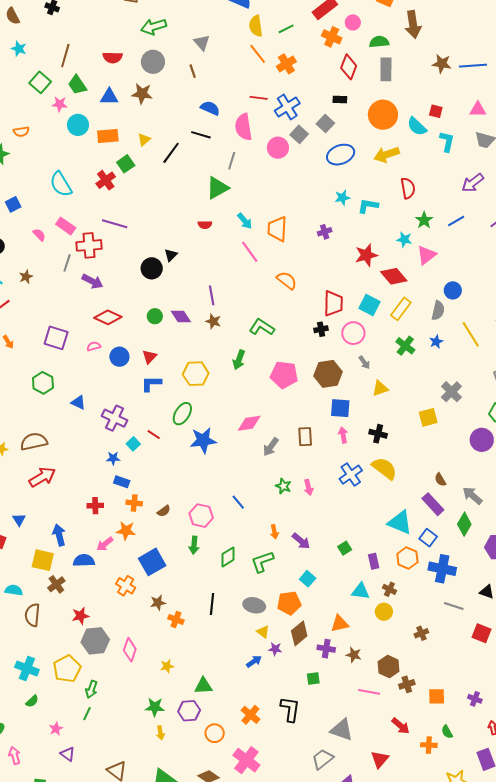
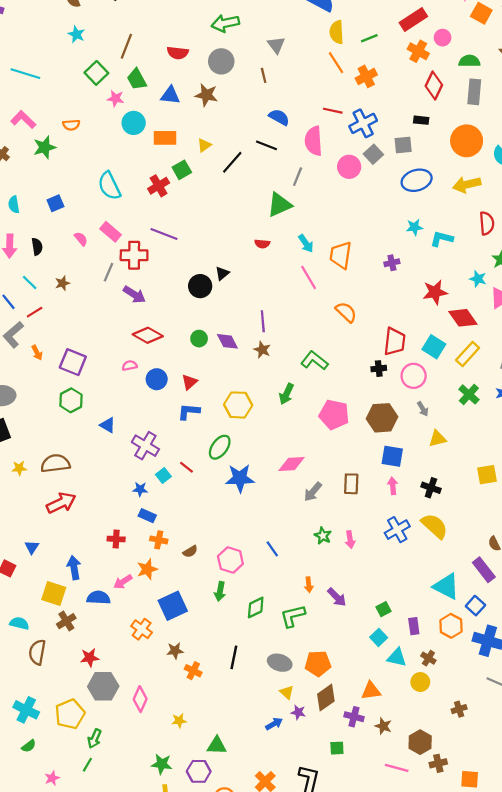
gray square: (325, 124) -> (403, 145), turned 36
purple square: (56, 338) -> (73, 362), moved
orange star: (126, 531) -> (147, 569), turned -30
cyan square: (308, 579) -> (379, 637), moved

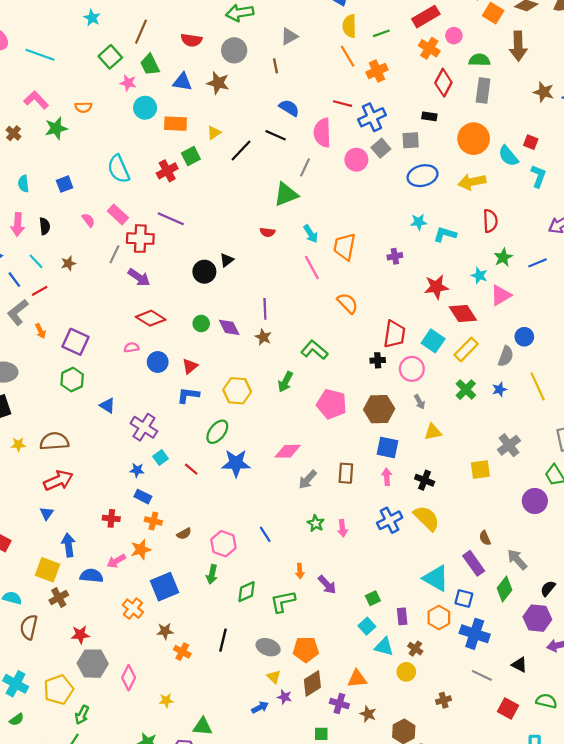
gray triangle: (276, 45) -> (289, 36), turned 36
red line: (187, 467) -> (191, 469), moved
blue triangle: (32, 547) -> (47, 513), moved
blue square: (475, 606) -> (464, 598), turned -30

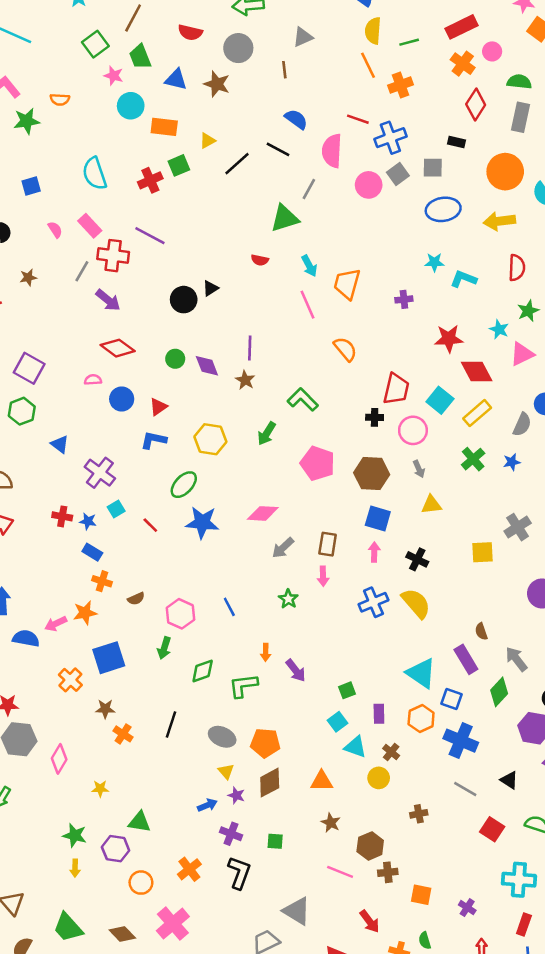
red cross: (111, 518) -> (62, 516), moved
pink arrow: (343, 528) -> (323, 576), moved
purple cross: (339, 704) -> (231, 834), moved

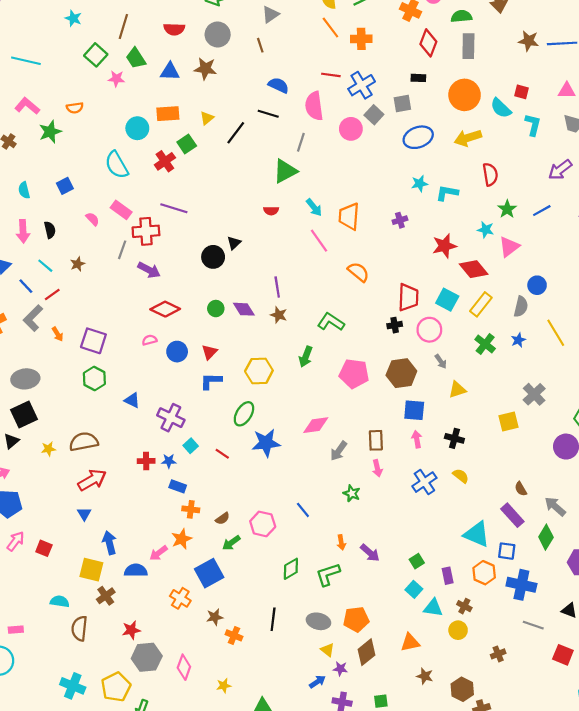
orange cross: (400, 85) -> (361, 39), turned 30
cyan circle: (131, 106) -> (137, 128), moved
yellow semicircle: (416, 603) -> (461, 476), size x0.6
green arrow: (164, 648) -> (231, 543), moved, turned 48

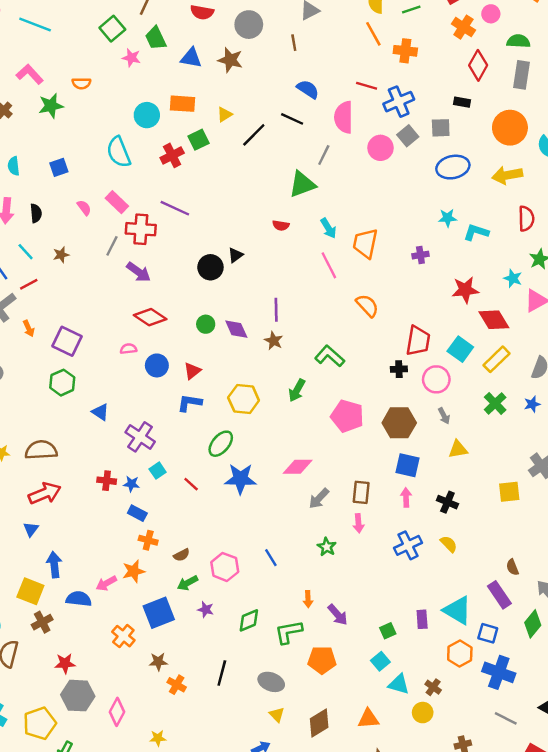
purple rectangle: (448, 576) -> (422, 619), moved
orange pentagon: (356, 619) -> (322, 660), moved
purple star: (340, 669) -> (206, 610), moved

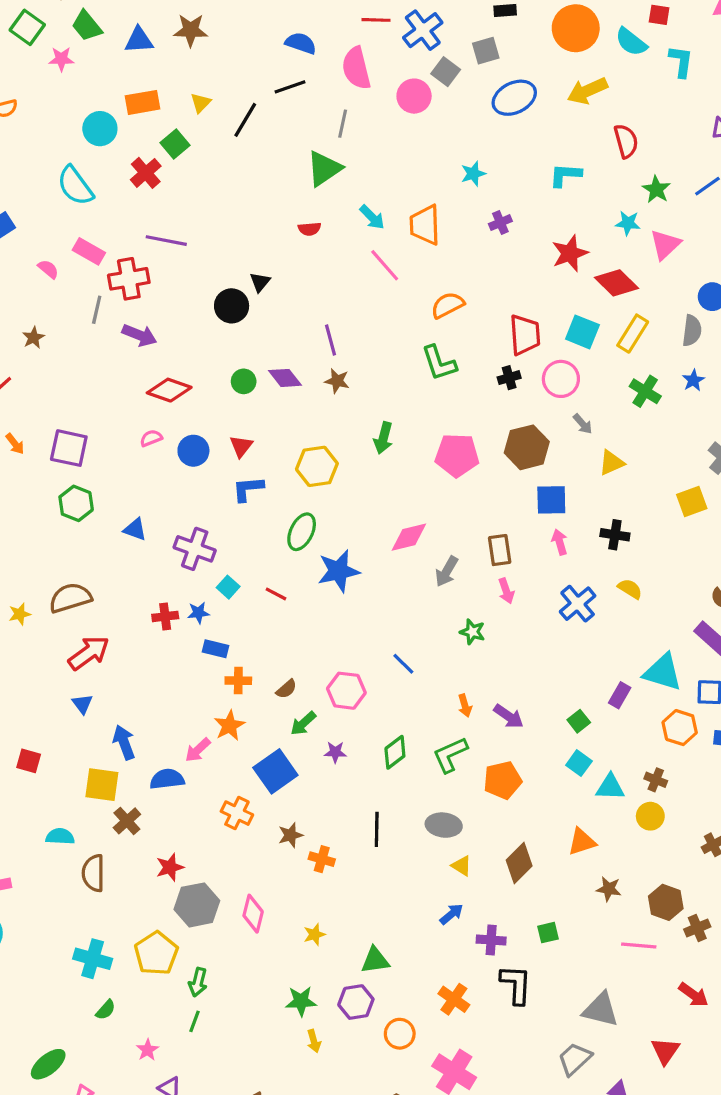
black line: (292, 119) -> (290, 87), turned -30
cyan star: (447, 218) -> (473, 174), moved
orange semicircle: (367, 306) -> (448, 305), turned -60
green L-shape: (330, 356) -> (439, 363), moved, turned -136
purple rectangle: (422, 619) -> (620, 695), turned 48

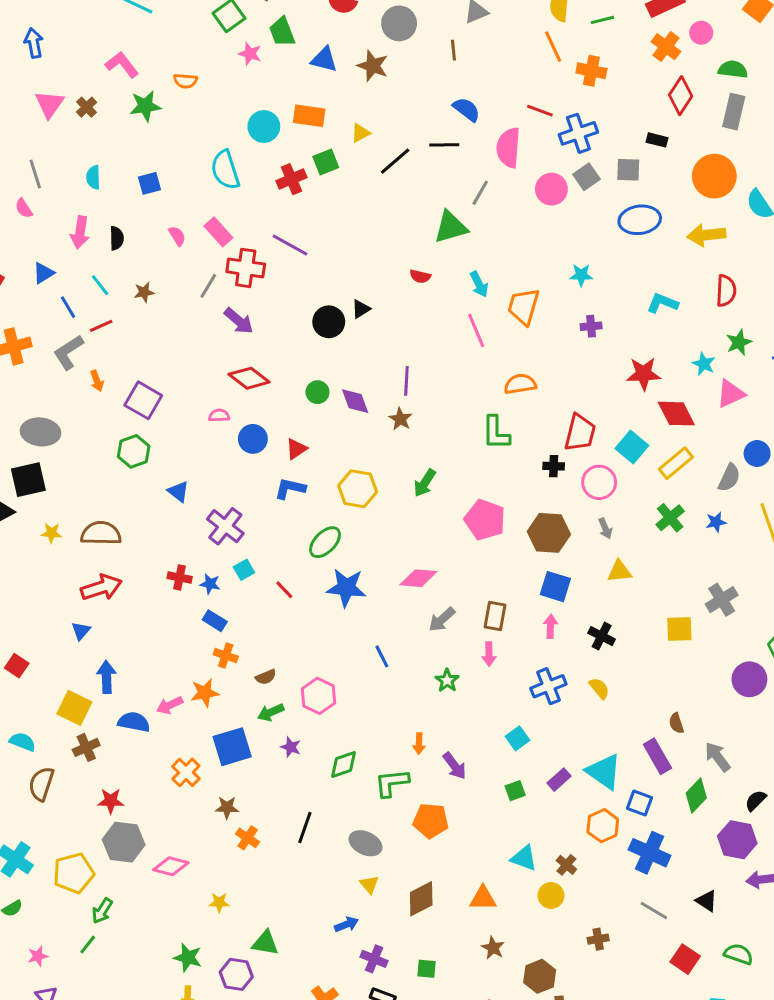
blue line: (403, 664) -> (382, 656), moved
cyan square: (579, 763) -> (518, 738), moved
pink diamond: (253, 914) -> (171, 866), turned 72

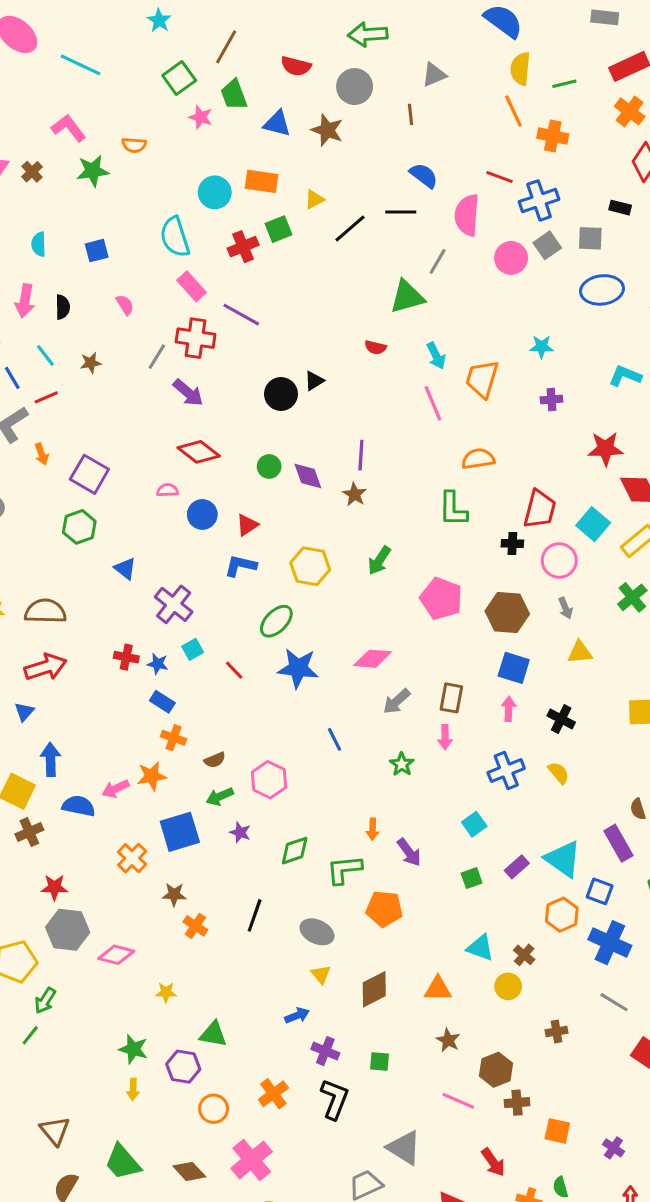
pink rectangle: (218, 232) -> (192, 286), moved

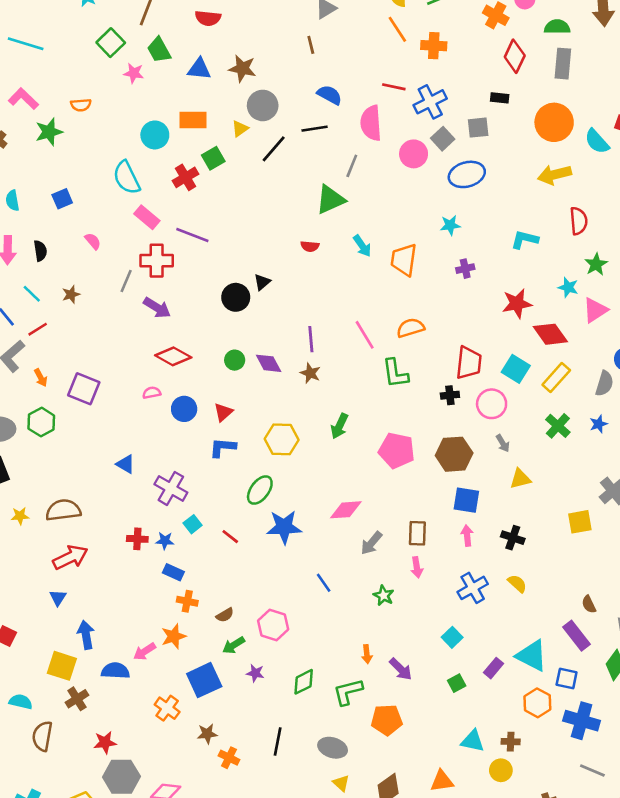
gray circle: (355, 87) -> (263, 105), moved
blue ellipse: (602, 290) -> (467, 174), moved
pink line: (433, 403) -> (365, 335), moved
green hexagon: (79, 527) -> (41, 422), moved
brown cross: (524, 955) -> (511, 742), turned -30

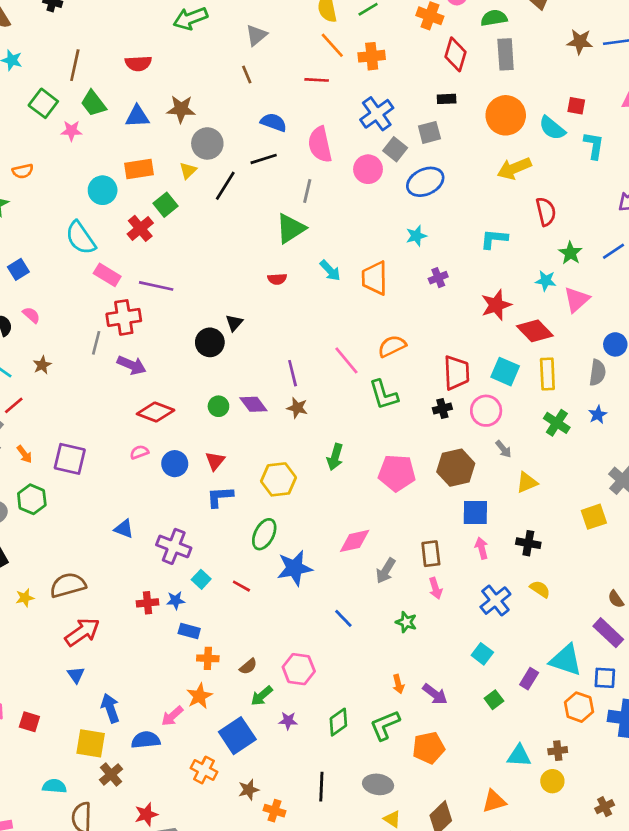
red line: (394, 87) -> (317, 80), moved
pink semicircle: (93, 241) -> (31, 315), moved
yellow rectangle: (556, 377) -> (547, 374), turned -36

